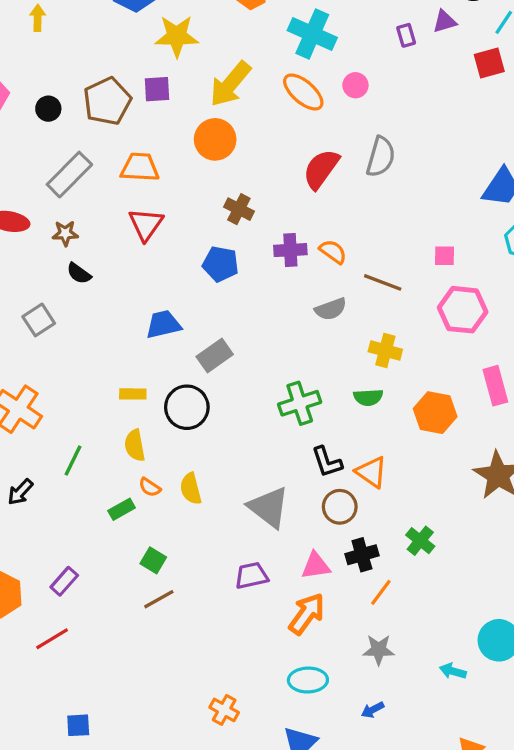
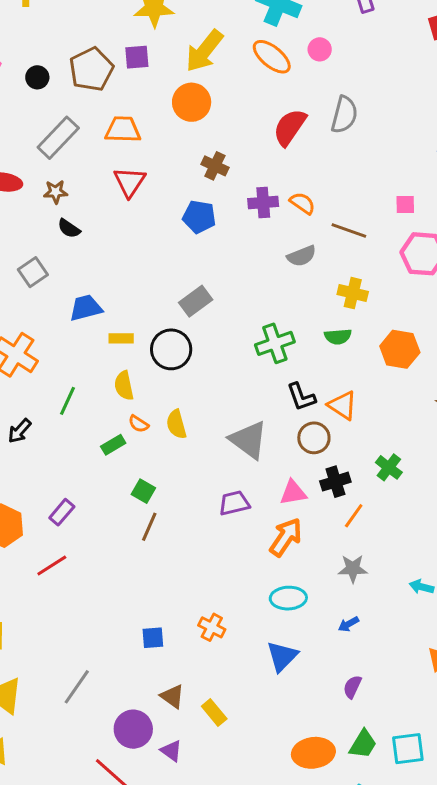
blue trapezoid: (163, 324) -> (86, 308), moved
brown line: (159, 599) -> (149, 527), turned -36
blue square: (78, 725) -> (153, 638), moved

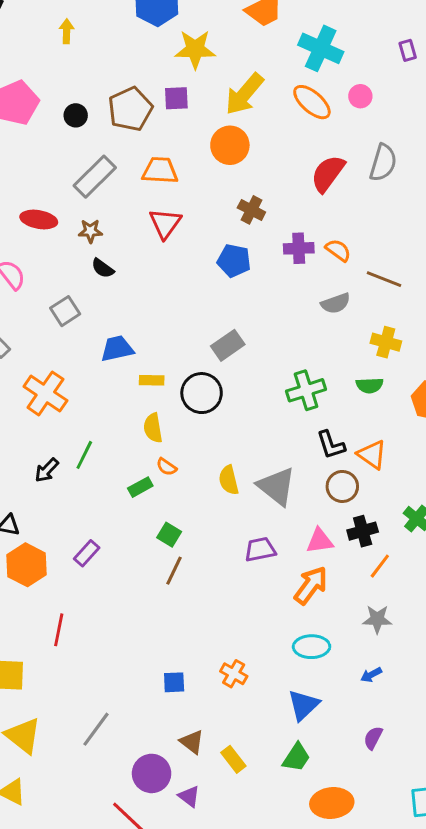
green line: (67, 401) -> (84, 455), moved
yellow semicircle: (176, 424) -> (229, 480), moved
red line: (52, 565) -> (59, 630), moved, turned -48
green trapezoid: (363, 744) -> (296, 757), moved

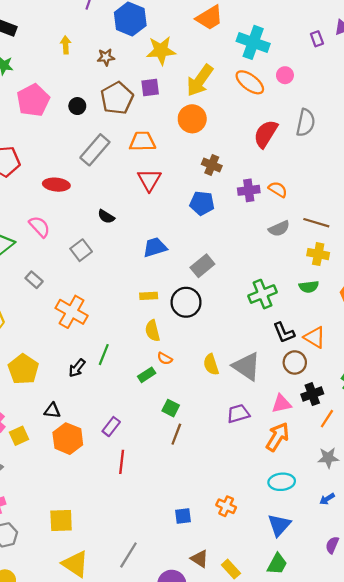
brown star: (90, 231) -> (106, 57), moved
brown line: (384, 279) -> (316, 223), moved
blue trapezoid: (117, 349) -> (155, 247), moved
red line: (59, 630) -> (122, 462), moved

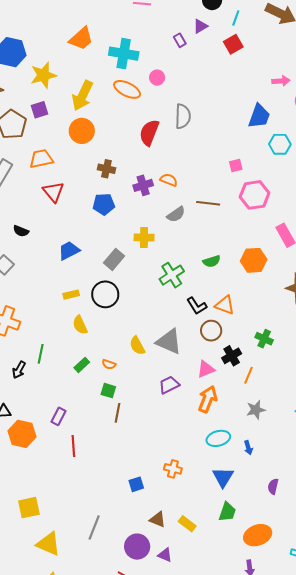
yellow cross: (318, 254) -> (144, 237), moved
orange semicircle: (165, 358) -> (109, 364), moved
blue arrow: (327, 499) -> (248, 448), moved, turned -64

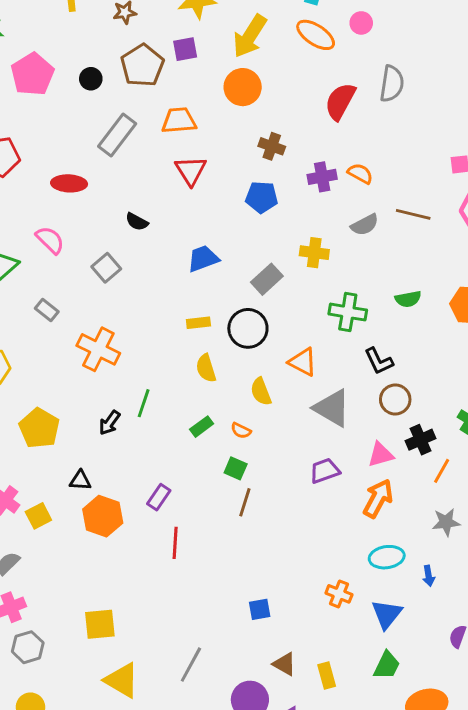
green cross: (172, 275) -> (348, 312), turned 35
orange triangle: (225, 305) -> (303, 362), moved
yellow semicircle: (137, 346) -> (261, 392), moved
orange cross: (173, 469) -> (339, 594), moved
yellow rectangle: (187, 524) -> (327, 675), turned 30

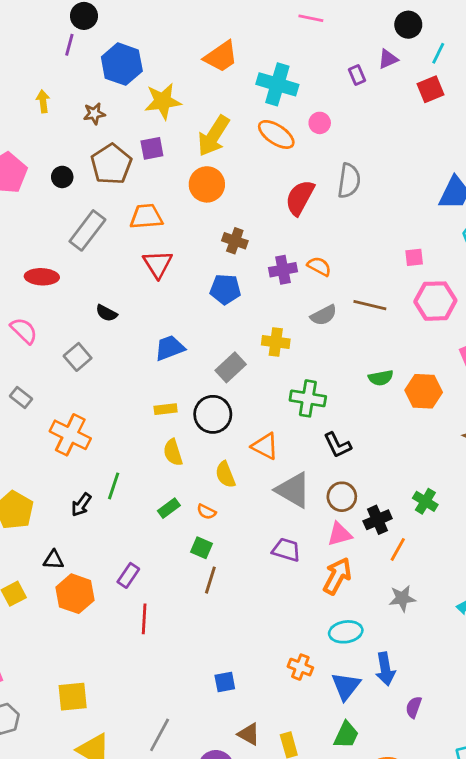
green semicircle: (408, 299) -> (381, 378), moved
brown circle: (395, 400) -> (342, 497), moved
purple trapezoid: (325, 471) -> (286, 550), turned 36
blue arrow: (429, 576) -> (385, 669), moved, size x1.6

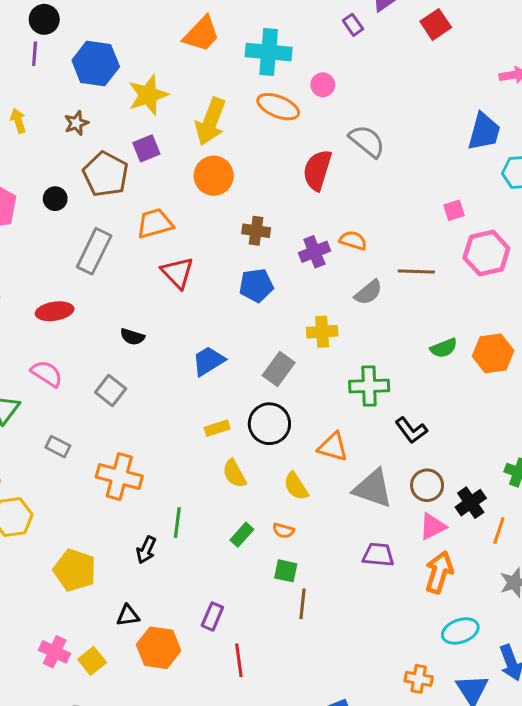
gray semicircle: (349, 181) -> (367, 141), turned -48

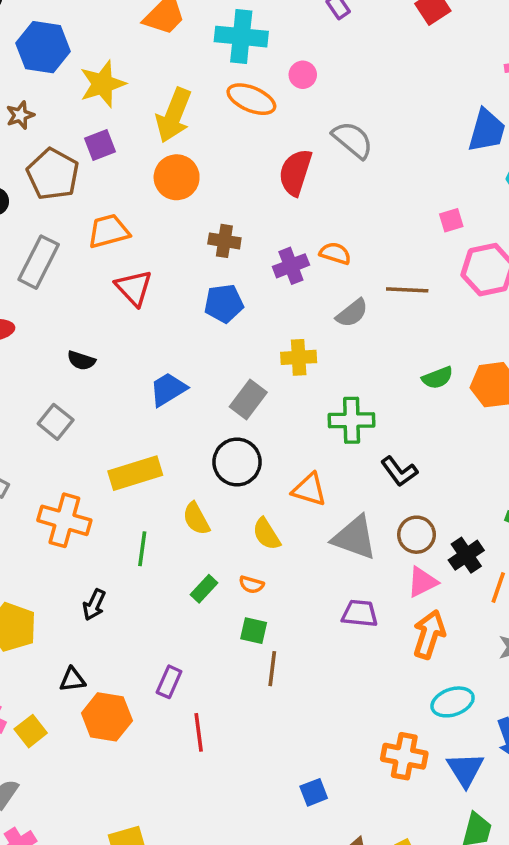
yellow rectangle: (217, 428) -> (135, 473), moved, size x1.8
green line: (177, 523) -> (142, 549), moved
orange cross: (419, 679) -> (404, 756), size x1.4

